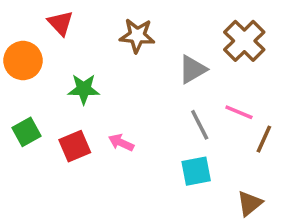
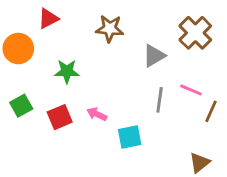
red triangle: (60, 23) -> (48, 19), turned 45
gray line: (200, 125) -> (160, 100), turned 35
cyan square: (196, 171) -> (130, 137), moved

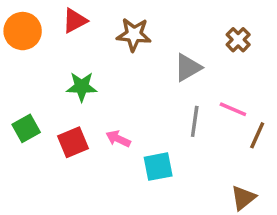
red triangle: (48, 19) -> (75, 21), moved
brown cross: (195, 33) -> (238, 40), size x0.6
orange circle: (18, 49) -> (23, 31), moved

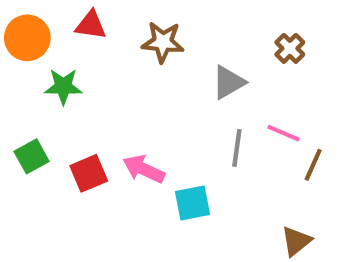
red triangle: (75, 21) -> (91, 25), turned 36
green star: (82, 87) -> (63, 87), moved
pink arrow: (118, 139) -> (144, 169), size x1.4

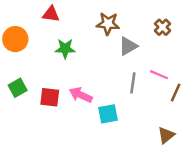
orange circle: (27, 38) -> (15, 39), moved
brown star: (163, 42) -> (108, 24), moved
green star: (63, 87) -> (65, 49), moved
red square: (89, 173) -> (50, 97), turned 30

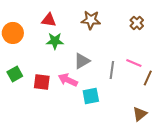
red triangle: (51, 14) -> (49, 20), moved
gray triangle: (128, 46) -> (82, 61), moved

